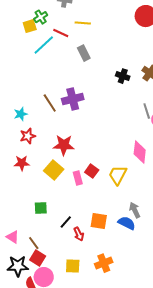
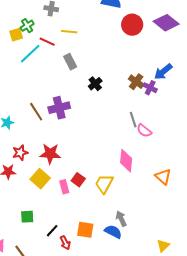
black cross: (123, 76) -> (95, 84), moved, turned 32
red star: (28, 136) -> (20, 153), moved

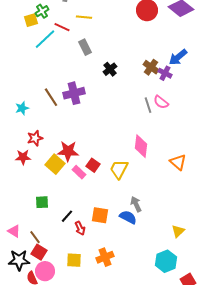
pink semicircle: (144, 131) -> (161, 102), moved
red star: (50, 154) -> (68, 151), moved
pink rectangle: (64, 187) -> (79, 172), turned -32

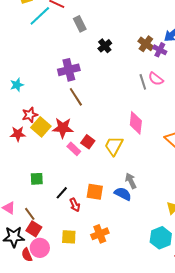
brown line: (51, 97) -> (76, 97), moved
yellow square: (55, 164) -> (41, 127), moved

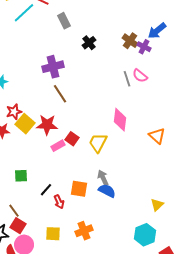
pink rectangle: (74, 149) -> (58, 146), turned -72
gray arrow: (131, 181) -> (103, 178), moved

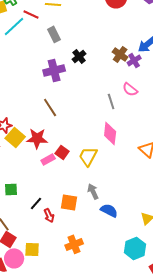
purple cross: (144, 47) -> (134, 60), turned 32
purple cross: (53, 67) -> (54, 70), moved
gray line: (127, 79) -> (111, 101), moved
blue semicircle: (107, 191) -> (109, 210), moved
yellow square: (53, 234) -> (32, 249), moved

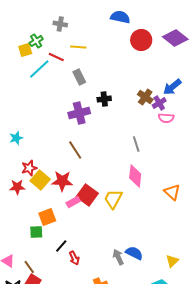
black cross: (79, 56) -> (104, 99), turned 32
pink semicircle: (130, 89) -> (166, 118), moved, turned -35
red square: (62, 152) -> (87, 195), size x1.5
gray arrow: (93, 191) -> (118, 257), moved
orange square: (69, 202) -> (47, 217), moved, turned -30

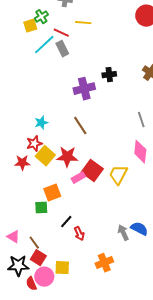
gray rectangle: (79, 77) -> (62, 49), moved
cyan star: (16, 138) -> (41, 123), moved

